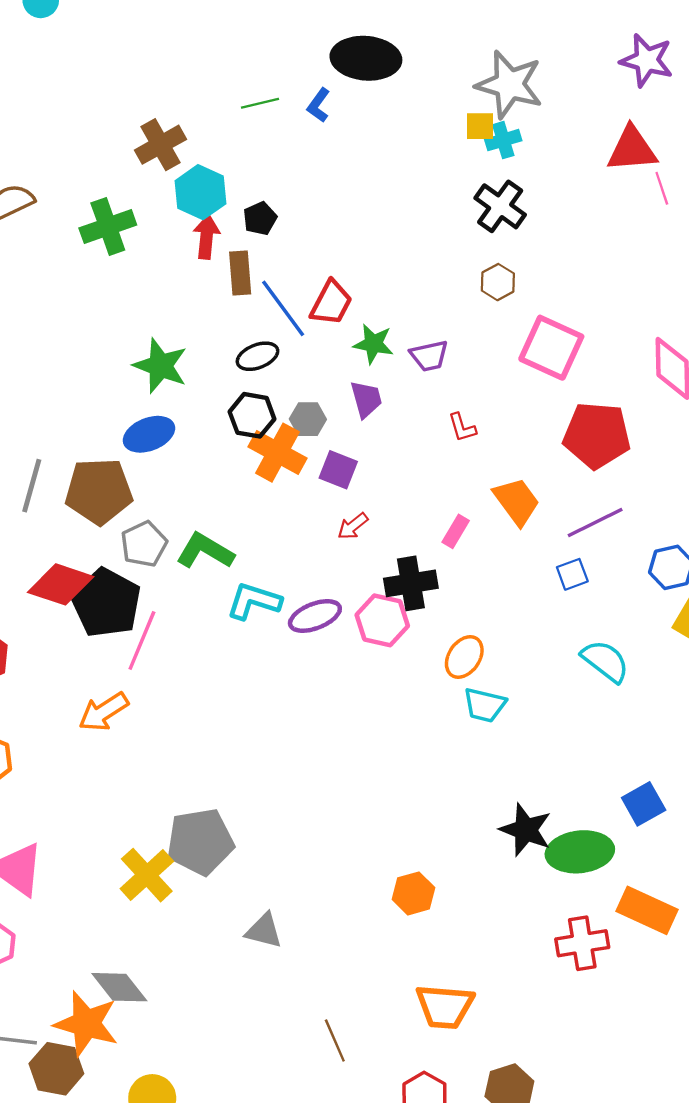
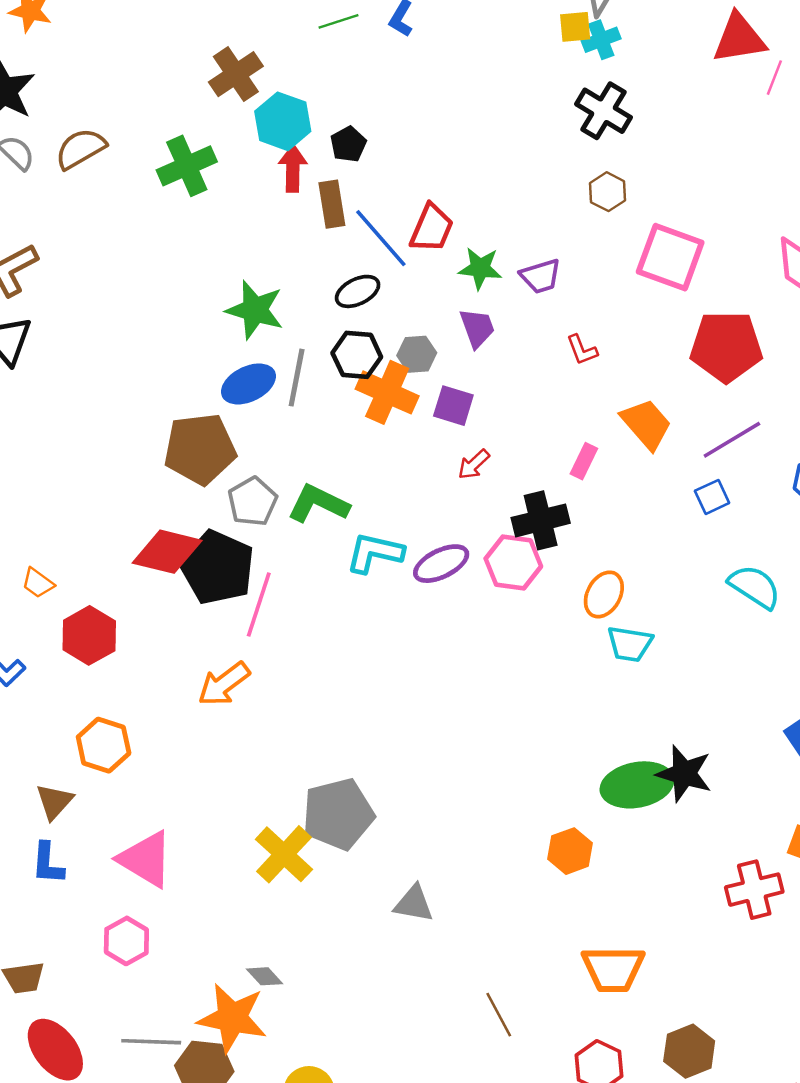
pink line: (662, 188) -> (774, 78), turned 44
gray line: (32, 486) -> (297, 378), moved
green ellipse: (580, 852) -> (637, 785), moved
gray diamond: (119, 987) -> (264, 976), size x0.6

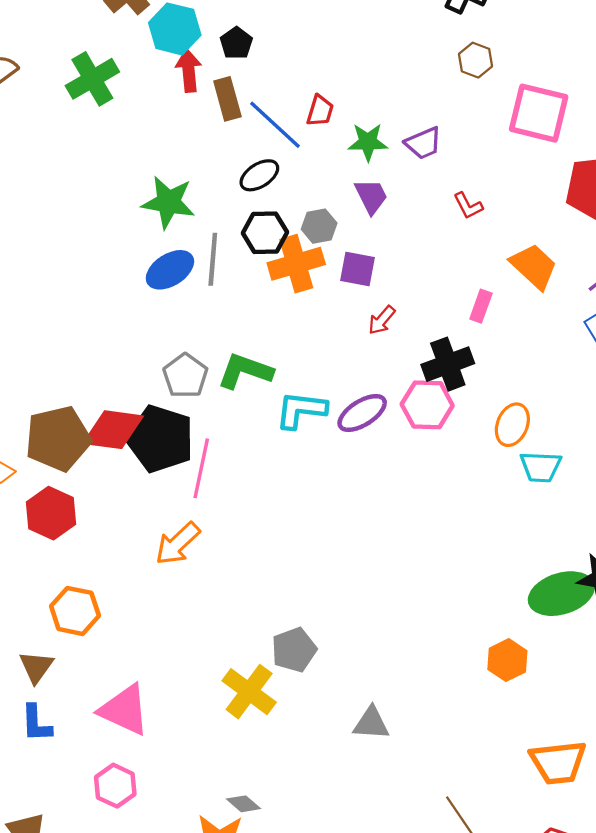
red trapezoid: (432, 228) -> (320, 111), size x0.7
orange cross: (387, 392) -> (296, 264), turned -34
brown pentagon: (200, 449) -> (58, 439), moved
gray pentagon: (338, 814) -> (294, 650), size x0.7

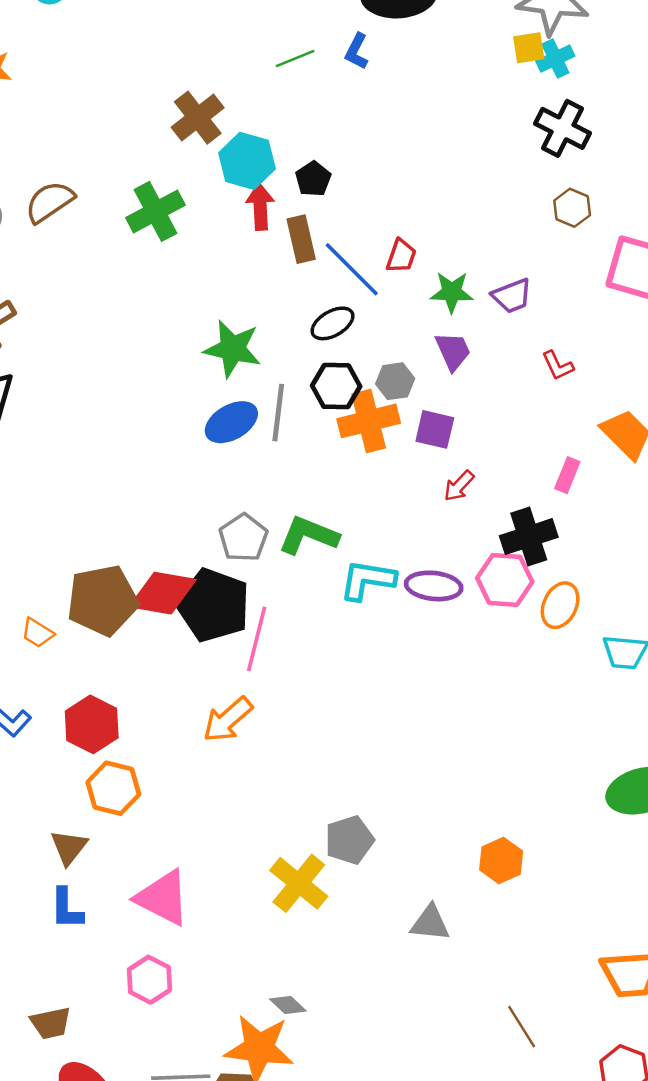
purple ellipse: (362, 413) -> (434, 586), turned 36
orange ellipse: (512, 425) -> (560, 605), moved
red hexagon: (51, 513) -> (92, 724), moved
orange hexagon: (507, 660) -> (501, 860), moved

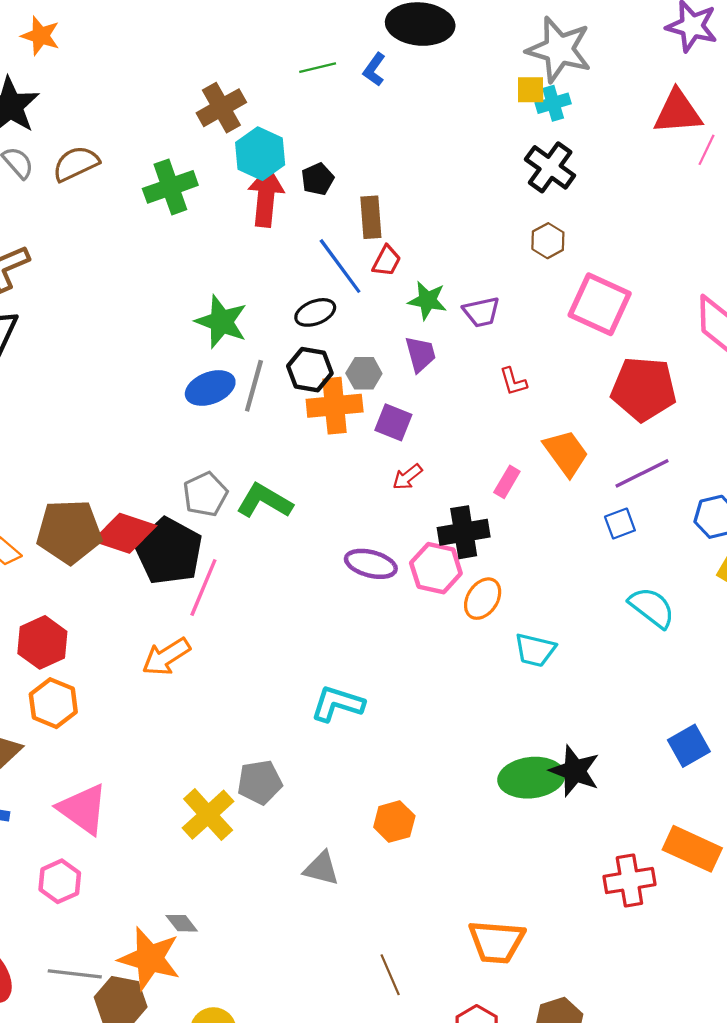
red arrow: (260, 207) -> (266, 197), size x1.4
brown rectangle: (301, 239) -> (371, 217), moved
cyan L-shape: (367, 580) -> (337, 704), moved

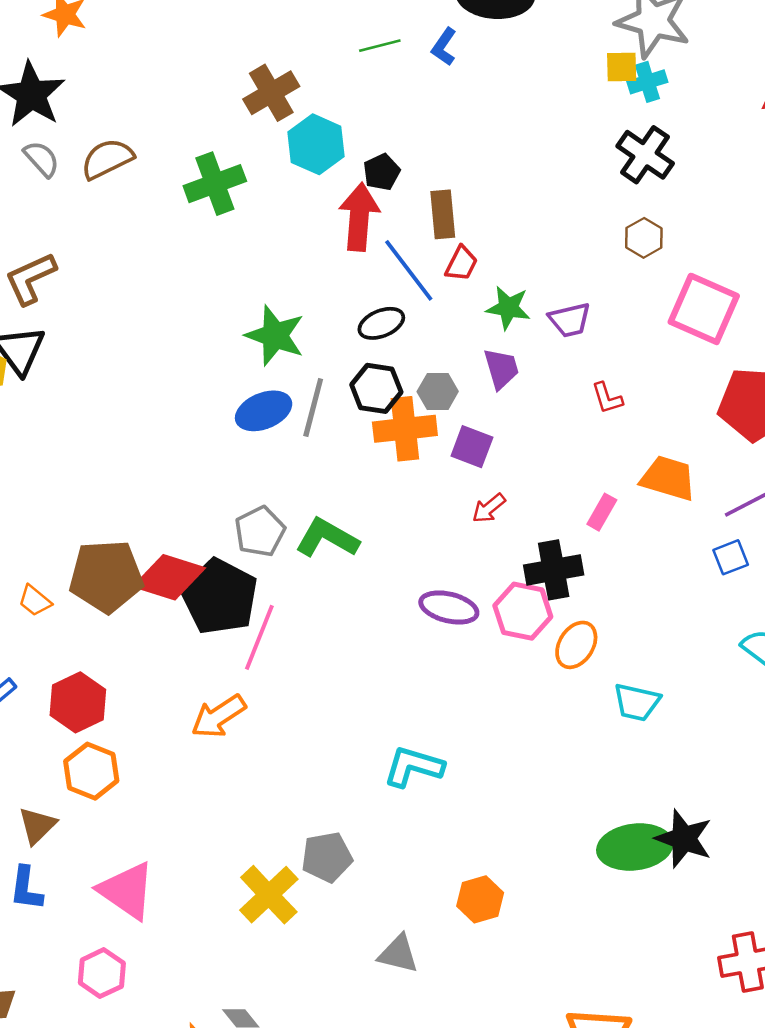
red arrow: (266, 197) -> (359, 217), moved
orange trapezoid: (566, 453) -> (668, 478), turned -36

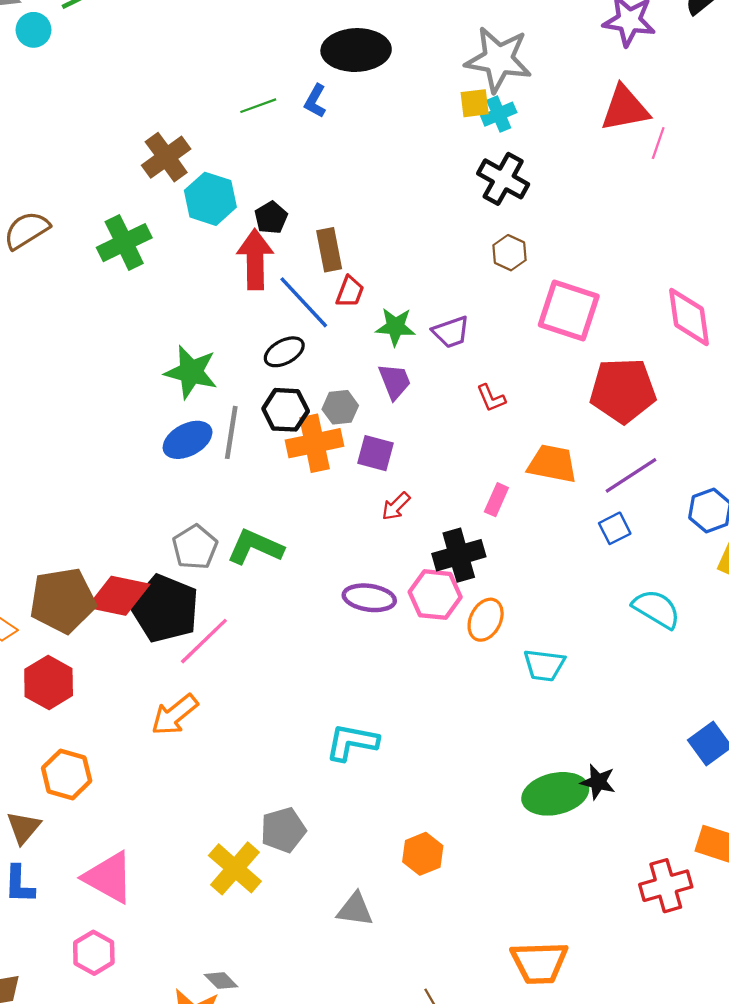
pink line: (259, 637) -> (204, 641), turned 30
red hexagon: (78, 702) -> (49, 682), moved
black star: (684, 839) -> (598, 782), size x0.7

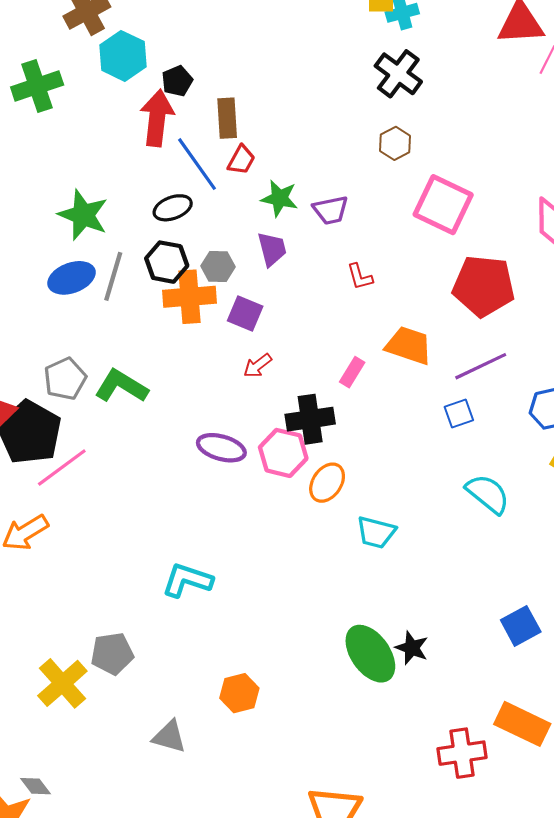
green ellipse: (555, 794) -> (370, 654), turned 60

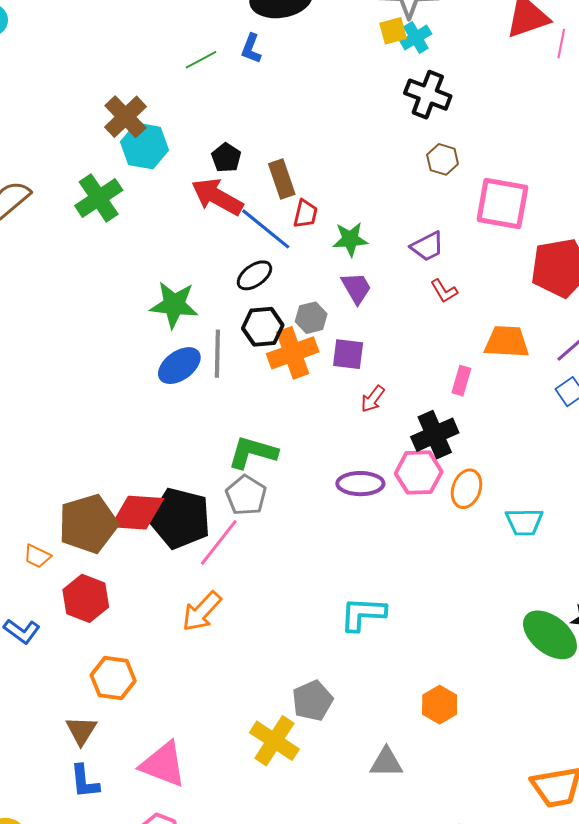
cyan hexagon: (123, 56) -> (145, 146), moved
red arrow: (157, 118) -> (217, 197), turned -52
purple trapezoid: (331, 210) -> (427, 246), moved
gray pentagon: (65, 379) -> (246, 495), moved

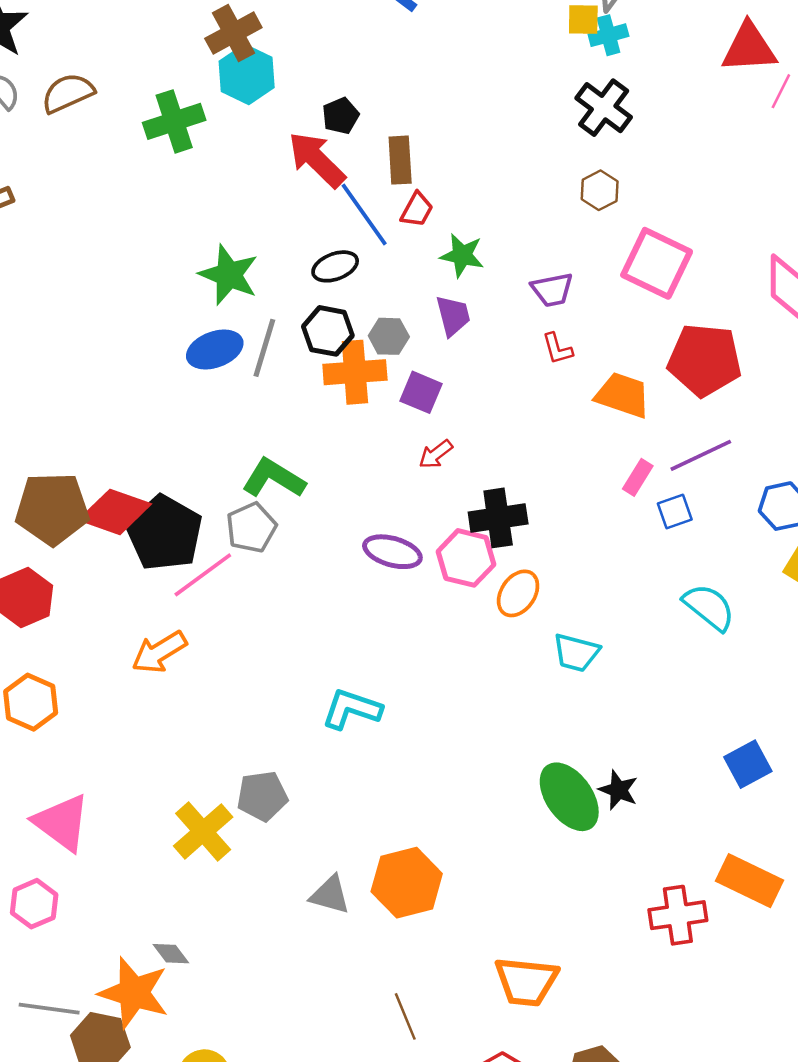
orange trapezoid: (507, 342) -> (623, 395), moved
pink rectangle: (461, 381) -> (638, 477), moved
orange hexagon: (440, 705) -> (407, 883), moved, size x1.5

